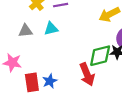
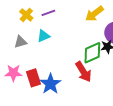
blue star: (50, 81) -> (50, 84), size x1.5
red rectangle: (32, 82) -> (33, 78), moved

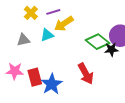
yellow arrow: (94, 14) -> (64, 24), moved
green diamond: (92, 53) -> (98, 42), moved, turned 60

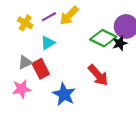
yellow arrow: (64, 24) -> (69, 16), moved
gray triangle: (23, 40) -> (25, 62), moved
red rectangle: (35, 77) -> (41, 69), moved

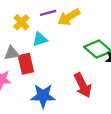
yellow cross: (25, 23) -> (21, 22), moved
blue star: (64, 94) -> (43, 96), turned 30

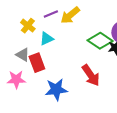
gray triangle: (12, 53) -> (23, 55), turned 48

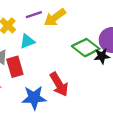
red arrow: (91, 75) -> (59, 84), moved

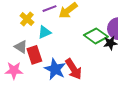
blue star: (34, 98) -> (55, 69), moved, turned 30

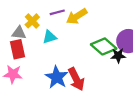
gray triangle: (21, 47) -> (19, 33), moved, turned -32
red rectangle: (34, 55) -> (17, 49), moved

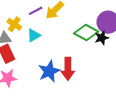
blue star: (57, 77) -> (49, 71), turned 30
red arrow: (76, 79) -> (68, 69), turned 40

